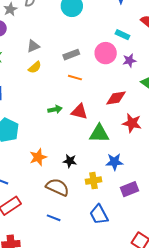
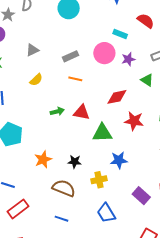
yellow semicircle: (35, 67) -> (36, 80), moved
purple rectangle: (130, 189) -> (141, 196), moved, turned 66

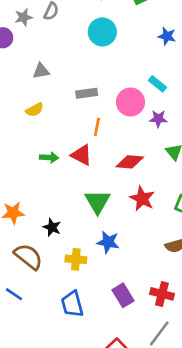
orange line: (75, 79) -> (97, 127), moved, turned 72
red triangle: (82, 112) -> (82, 155), moved
green triangle: (102, 133) -> (98, 202), turned 45

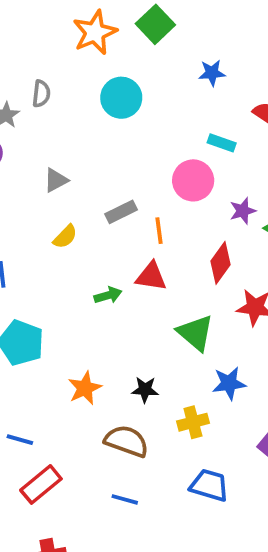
gray rectangle: (87, 93) -> (121, 212), moved
purple star: (158, 119) -> (243, 211), moved
red diamond: (130, 162) -> (220, 263), turned -40
blue trapezoid: (72, 304) -> (209, 485), turned 140

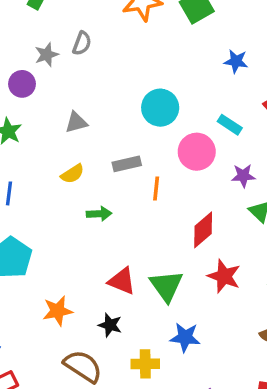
cyan circle: (121, 98) -> (160, 108), moved
purple star: (243, 211) -> (243, 176), moved
red triangle: (151, 276) -> (122, 281), moved
green arrow: (108, 295) -> (99, 214), moved

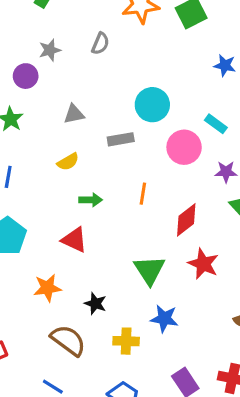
gray semicircle: (82, 43) -> (100, 44), moved
gray rectangle: (127, 164) -> (121, 139), moved
orange line: (156, 188) -> (143, 194), moved
red triangle: (122, 281) -> (74, 240), moved

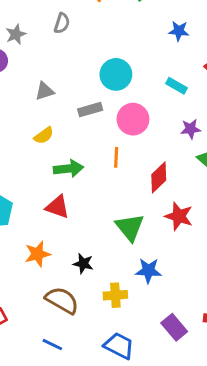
pink circle: (184, 147) -> (133, 119), moved
green arrow: (91, 200) -> (68, 169), size x1.4

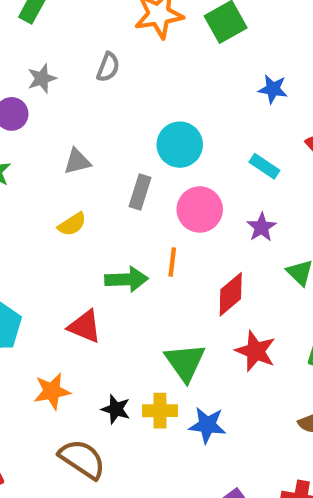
gray rectangle: (90, 110) -> (140, 192), turned -60
purple star: (191, 129) -> (261, 227), moved, turned -30
green arrow: (68, 169) -> (127, 279), moved
yellow cross: (115, 295) -> (160, 411), moved

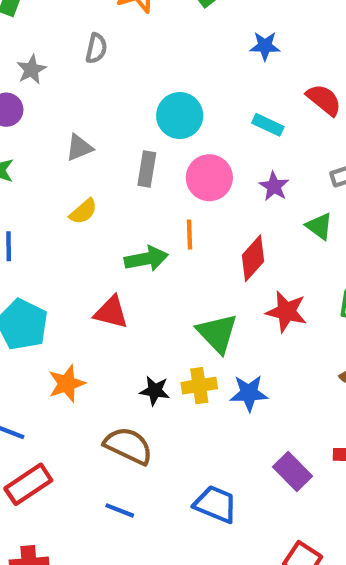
orange star: (52, 391) -> (67, 384), moved

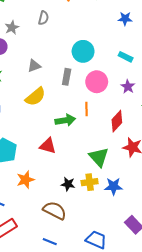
yellow semicircle: (83, 212) -> (35, 97), size x1.5

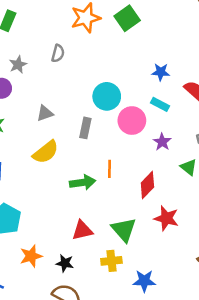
blue star: (125, 19) -> (161, 72), moved
pink circle: (97, 82) -> (132, 121), moved
red triangle: (48, 146) -> (82, 230), moved, turned -30
black star: (68, 184) -> (65, 263), moved
blue star: (113, 186) -> (144, 281), moved

